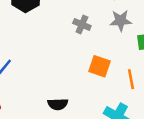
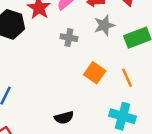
orange square: (99, 66) -> (95, 73), turned 30

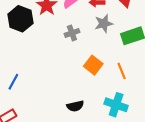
gray cross: (69, 38) -> (72, 33), turned -32
black semicircle: (64, 118) -> (75, 106), moved

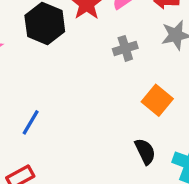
black semicircle: (75, 106) -> (145, 151), moved, turned -105

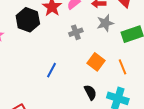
blue line: (31, 122) -> (52, 70), moved

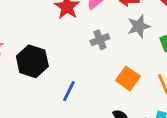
black hexagon: (28, 20) -> (32, 61), moved

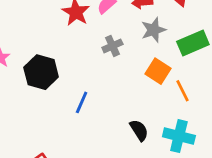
orange square: (128, 78) -> (158, 71), moved

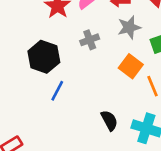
black hexagon: (41, 72) -> (44, 57), moved

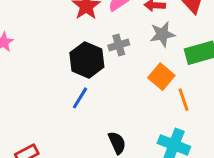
black hexagon: (44, 57) -> (87, 60), moved
black semicircle: (109, 120) -> (117, 143), moved

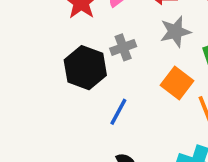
blue line: (80, 98) -> (118, 112), moved

